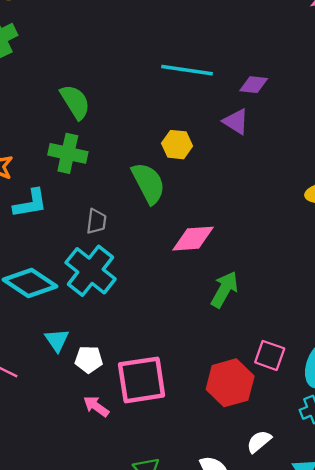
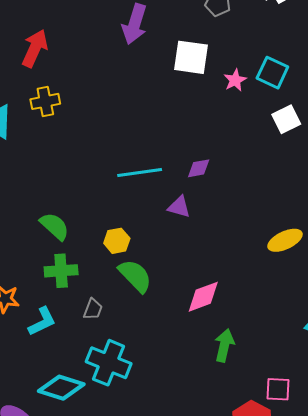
purple triangle: (236, 122) -> (179, 207), moved
yellow hexagon: (177, 145) -> (117, 241), moved
gray trapezoid: (96, 221) -> (93, 309), moved, turned 30
pink diamond: (193, 239) -> (203, 297), moved

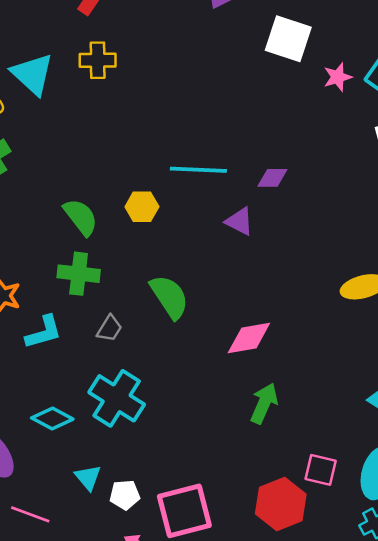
yellow hexagon: (117, 241) -> (142, 207), moved
cyan diamond: (61, 388) -> (52, 419), size x0.7

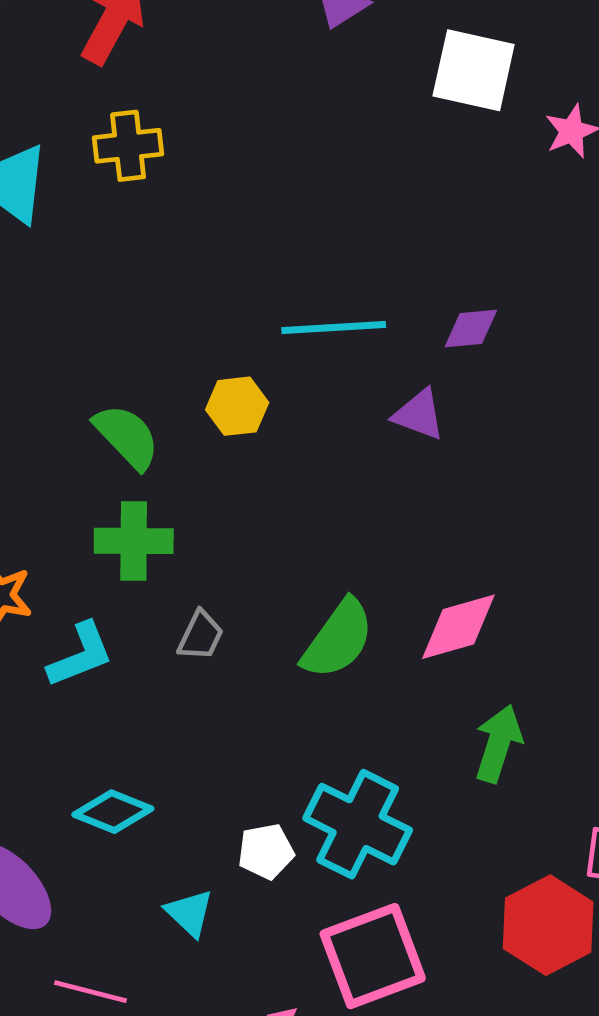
green semicircle: (169, 297) -> (338, 639), moved, turned 75
cyan cross: (117, 398) -> (358, 824), moved
white pentagon: (125, 495) -> (266, 851), moved

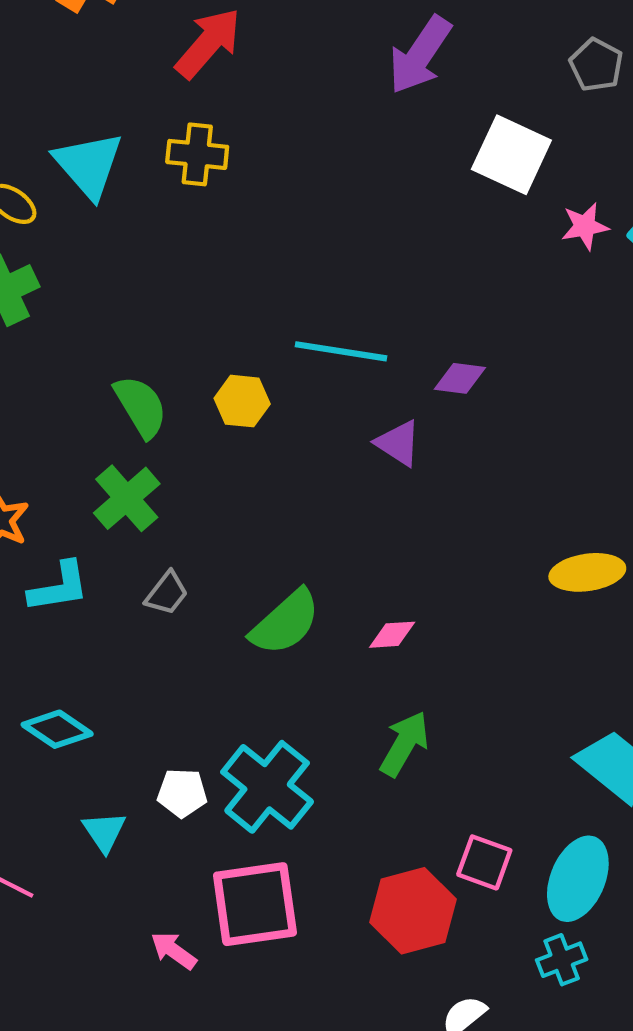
green cross: (134, 541) -> (127, 498), turned 36
pink diamond: (458, 627) -> (392, 635), size x0.6

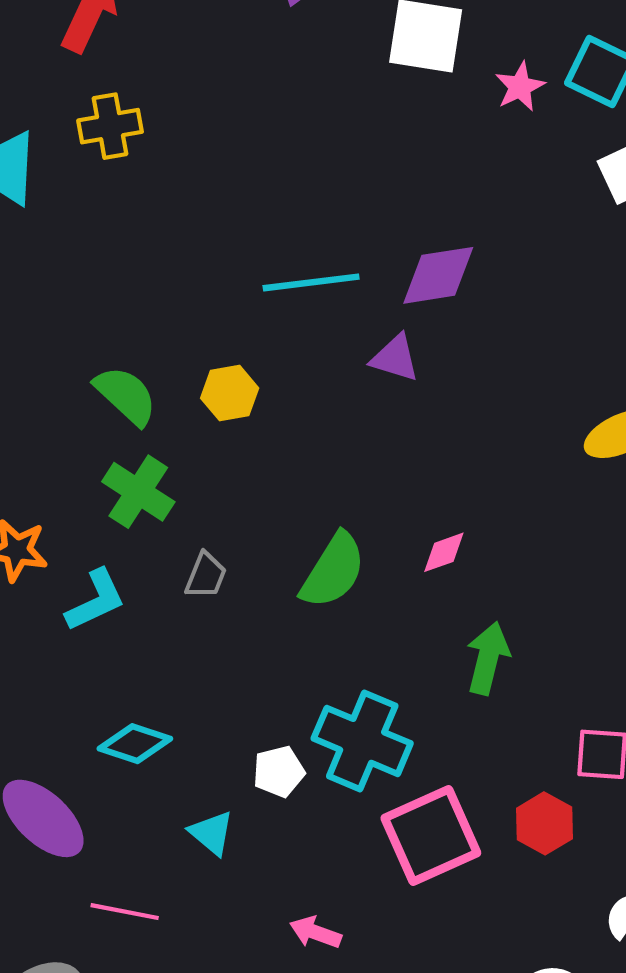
purple diamond: (460, 378) -> (438, 275), size x1.5
yellow hexagon: (242, 401) -> (230, 393), moved
pink square: (255, 904) -> (431, 836), moved
red hexagon: (413, 911) -> (544, 823), size x0.7

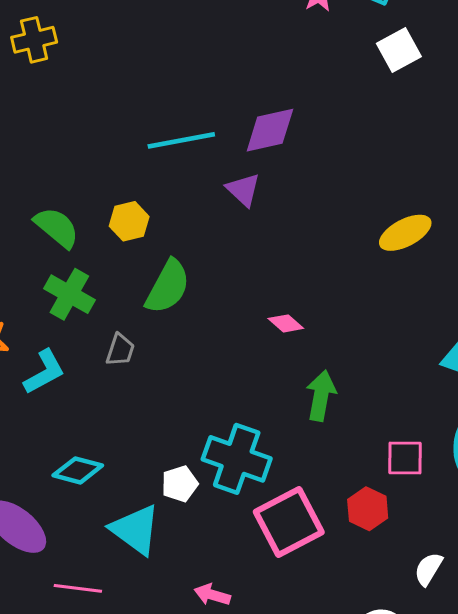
purple triangle: (395, 358) -> (243, 190), turned 30
pink diamond: (444, 552) -> (286, 323), turned 64
green semicircle: (333, 571) -> (168, 287), moved
cyan triangle: (212, 833) -> (135, 530), size x1.6

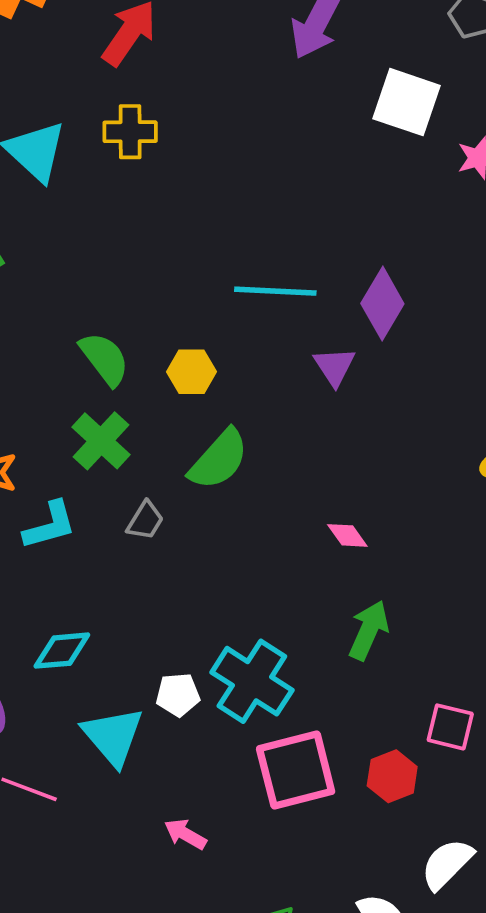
purple diamond: (270, 130) -> (382, 304), turned -60
cyan diamond: (78, 470) -> (62, 651), turned -33
white semicircle: (428, 569) -> (447, 864), size x1.4

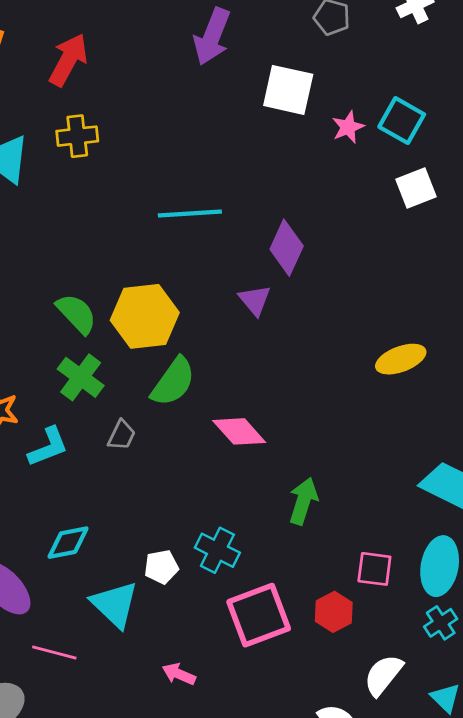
cyan line: (275, 291) -> (190, 214), moved
yellow hexagon: (191, 372) -> (145, 316), size x1.8
pink diamond: (347, 535) -> (239, 431), moved, size x1.6
cyan cross: (252, 681) -> (217, 550), size x0.7

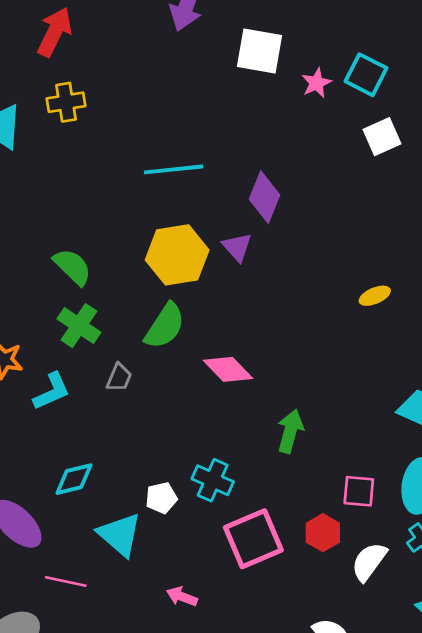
yellow hexagon: (145, 316) -> (177, 255), moved
yellow ellipse: (401, 359) -> (375, 296), size x0.7
white semicircle: (383, 675) -> (369, 562), moved

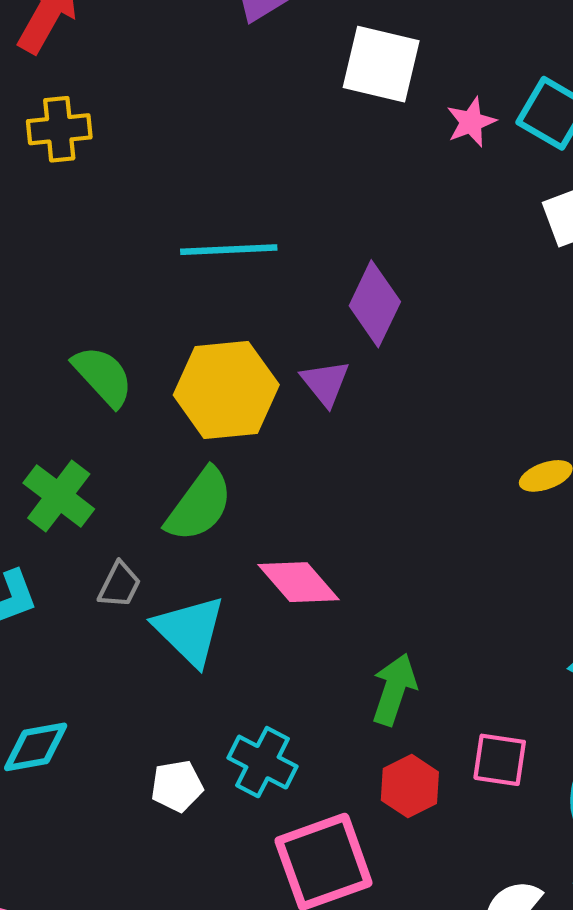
green semicircle: (72, 267) -> (103, 376), moved
pink square: (359, 491) -> (500, 760), moved
red hexagon: (323, 533) -> (410, 786), moved
cyan triangle: (120, 535) -> (190, 630), moved

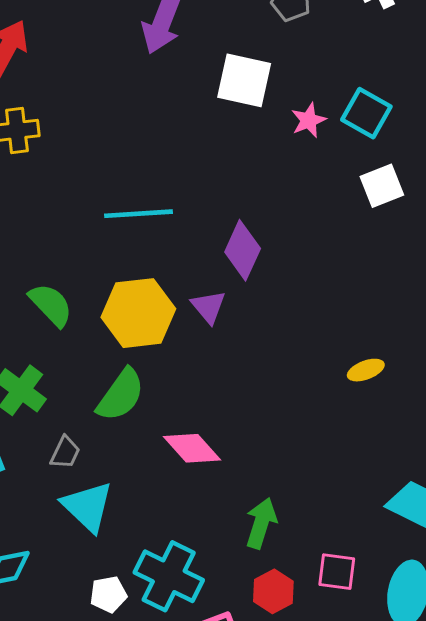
cyan triangle: (190, 630) -> (88, 507), moved
cyan cross: (263, 762) -> (169, 576), size x1.4

